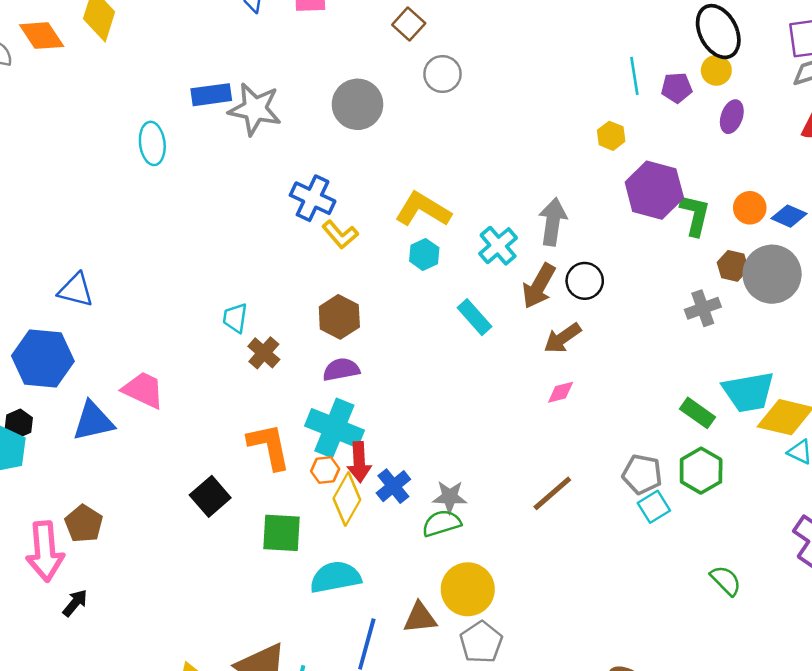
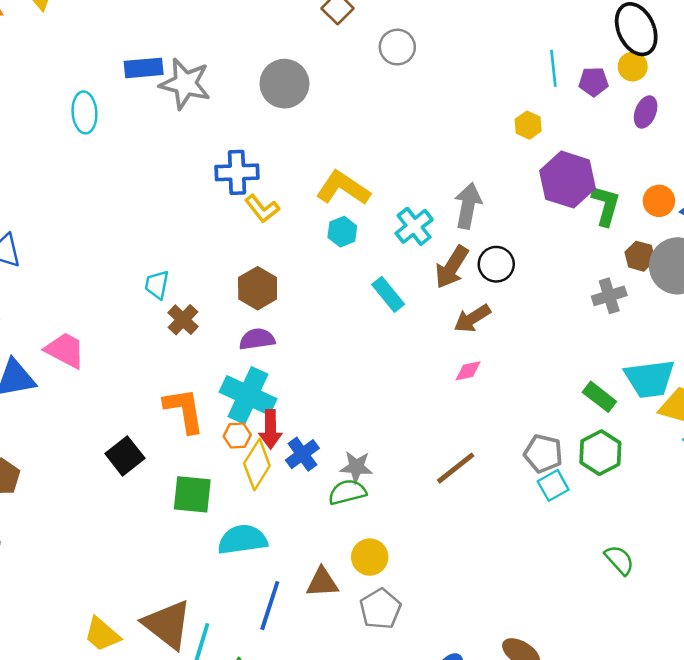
gray circle: (442, 74) -> (397, 47), moved
blue cross: (313, 198) -> (237, 172), turned -30
yellow circle: (468, 589) -> (370, 557), size x0.7

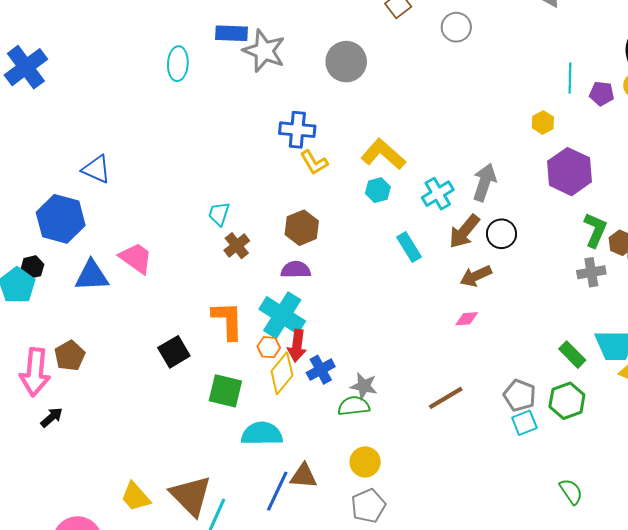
gray circle: (397, 47) -> (456, 27), moved
green L-shape: (606, 205) -> (595, 230), moved
brown triangle: (322, 582) -> (304, 476), moved

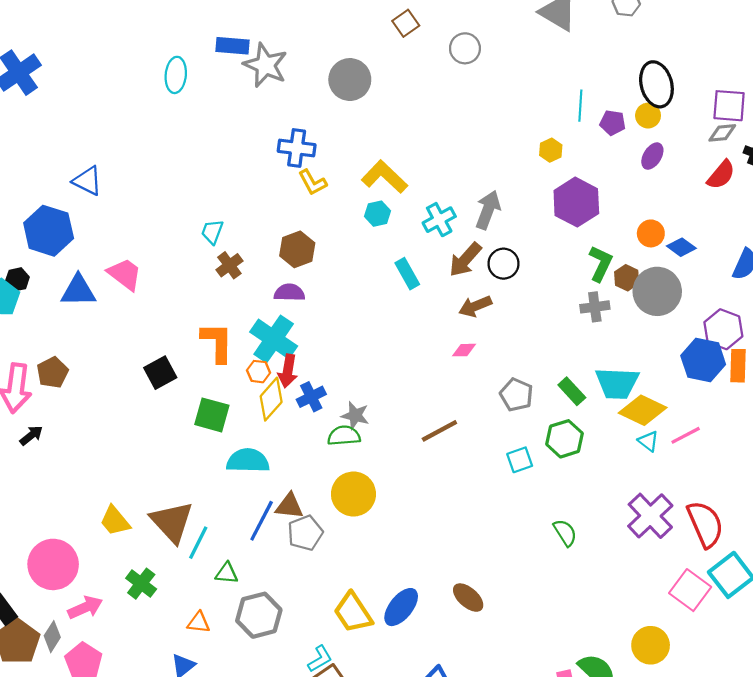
gray pentagon: (520, 395) -> (516, 395), moved
yellow circle: (365, 462) -> (353, 494), size x1.4
gray pentagon: (368, 506) -> (305, 533), moved

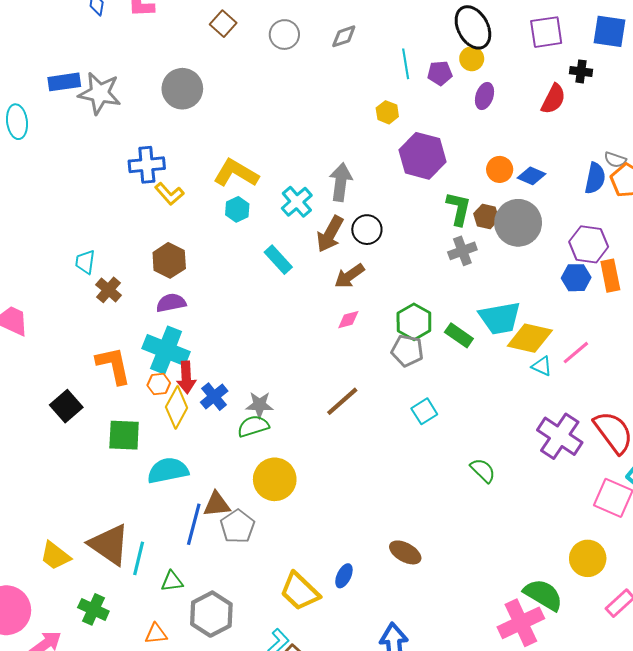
gray diamond: (722, 133) -> (344, 36), moved
blue hexagon: (703, 360) -> (576, 278), size x0.7
green hexagon: (565, 439) -> (414, 322), moved
blue ellipse: (401, 607) -> (344, 576), size x0.6

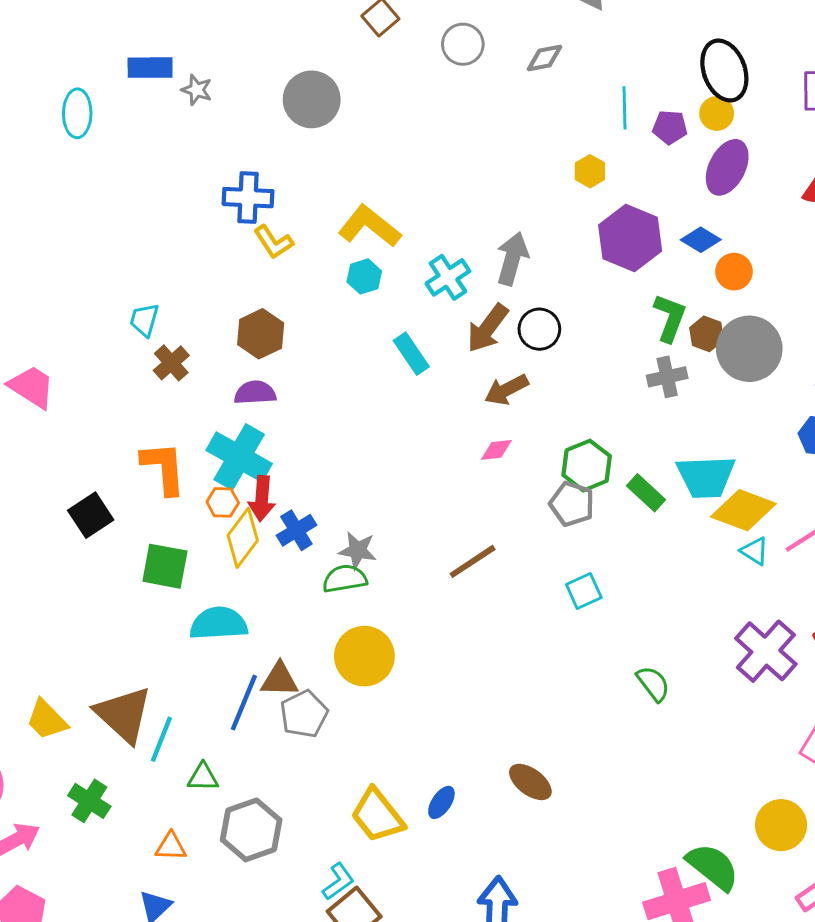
gray star: (100, 93) -> (197, 90), size x0.5
purple ellipse: (485, 96) -> (727, 167), size x1.5
blue diamond: (531, 176) -> (701, 240), moved

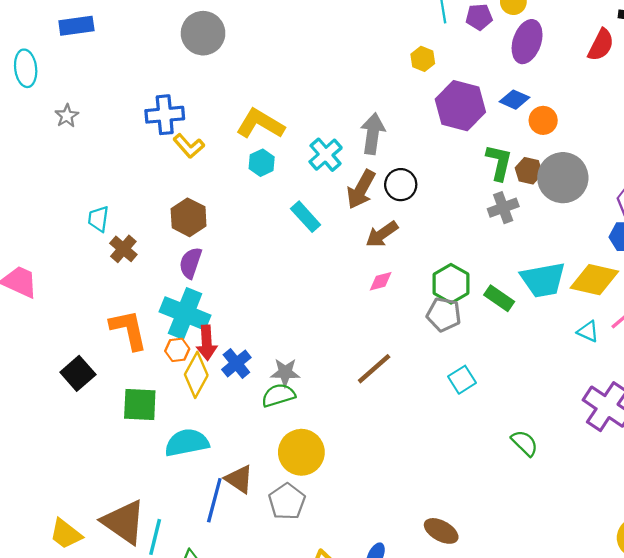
gray star: (197, 90) -> (67, 116), moved, turned 30
purple semicircle: (255, 393) -> (190, 263), turned -60
yellow diamond: (743, 510) -> (594, 280), moved
brown triangle: (280, 680) -> (239, 479), turned 40
gray pentagon: (304, 714) -> (287, 502), moved

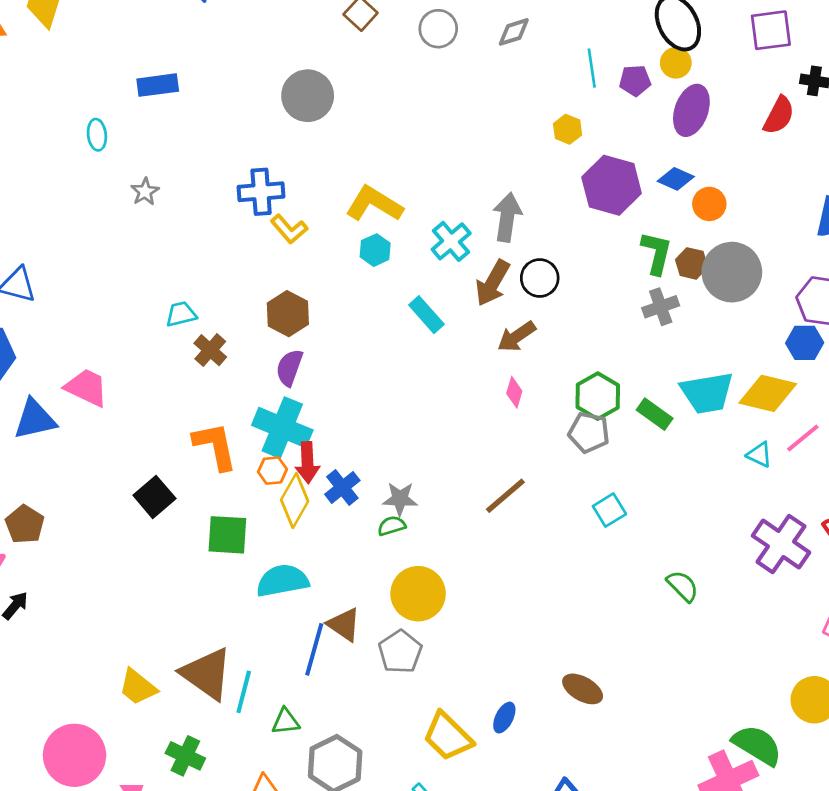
cyan ellipse: (26, 68) -> (97, 135), size x0.7
cyan trapezoid: (98, 219) -> (181, 314), turned 68
pink diamond: (381, 281) -> (514, 392), turned -60
green semicircle: (278, 395) -> (392, 526), size x0.7

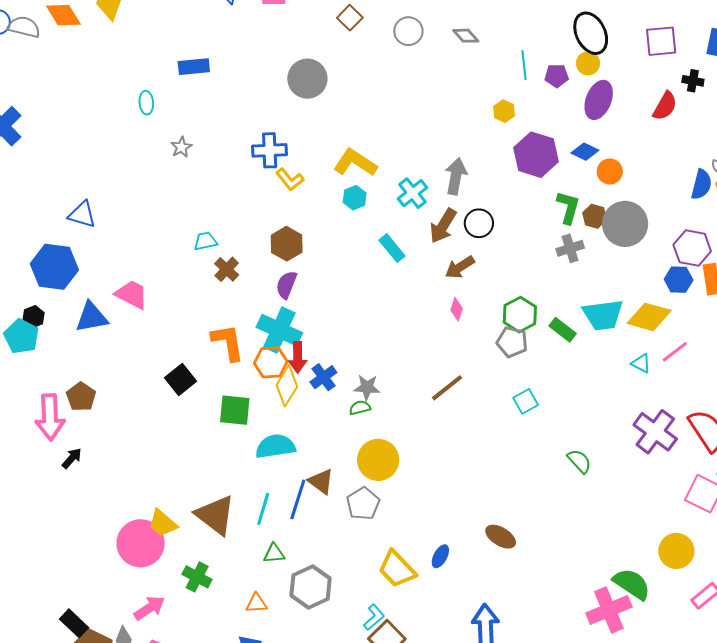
gray diamond: (514, 32) -> (466, 36), turned 64
orange hexagon: (272, 471) -> (271, 362), size x1.5
cyan line: (244, 692) -> (263, 509), moved
pink circle: (75, 755) -> (141, 543), moved

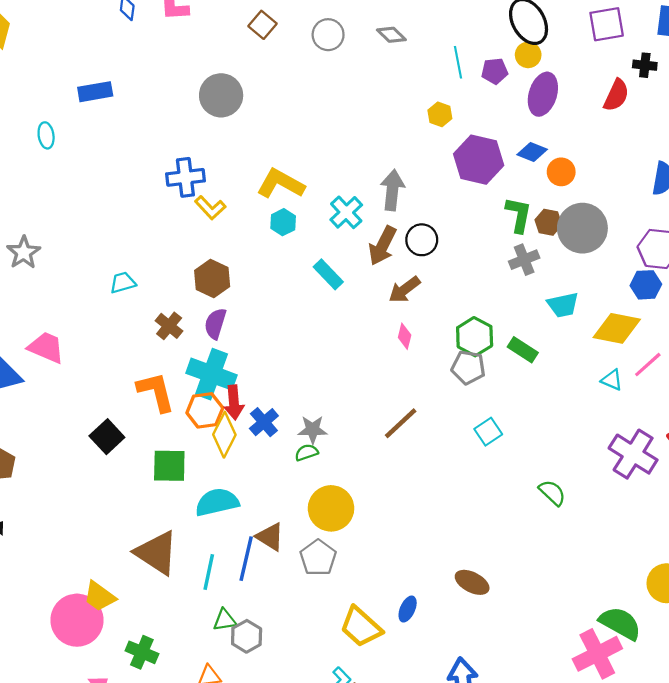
gray star: (181, 147) -> (24, 252), moved, size x1.4
brown cross: (227, 269) -> (169, 326), moved
cyan trapezoid: (603, 315) -> (563, 305), moved, size x0.7
brown triangle: (215, 515) -> (157, 553), moved
gray hexagon: (311, 587) -> (247, 636), moved, size x0.7

